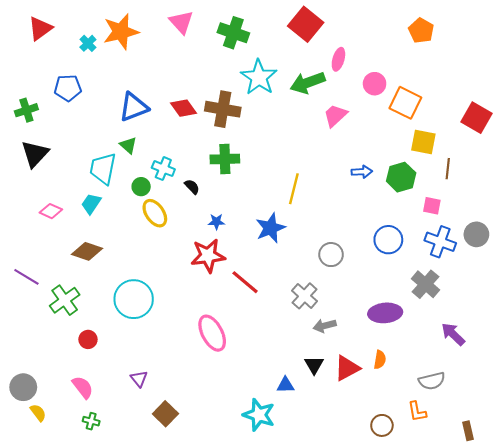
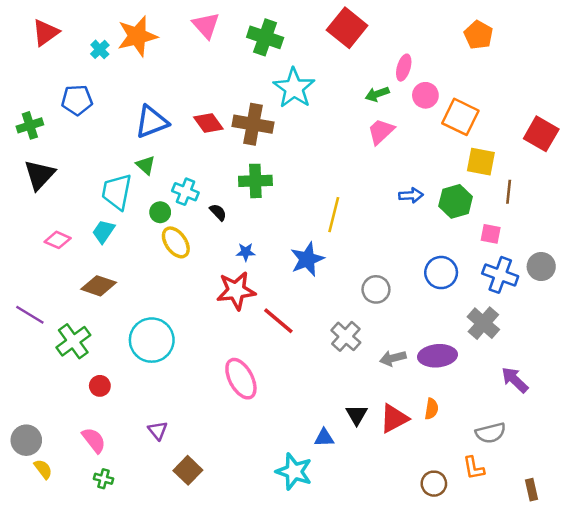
pink ellipse: (338, 59) -> (404, 68), moved
green arrow: (308, 83) -> (377, 94), moved, size x0.6
gray arrow: (325, 326) -> (393, 358), moved

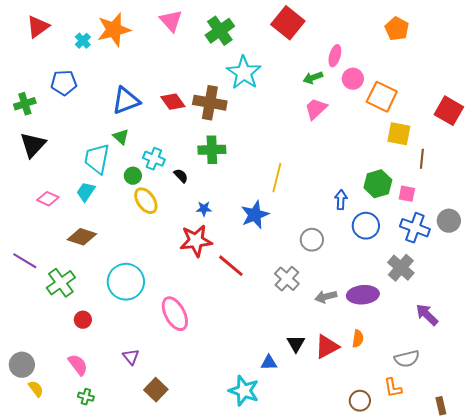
green cross: (265, 37) -> (220, 31), turned 36
blue arrow: (411, 195) -> (341, 200), moved, turned -84
green hexagon: (456, 201) -> (378, 184), moved
pink ellipse: (241, 379) -> (175, 314), moved

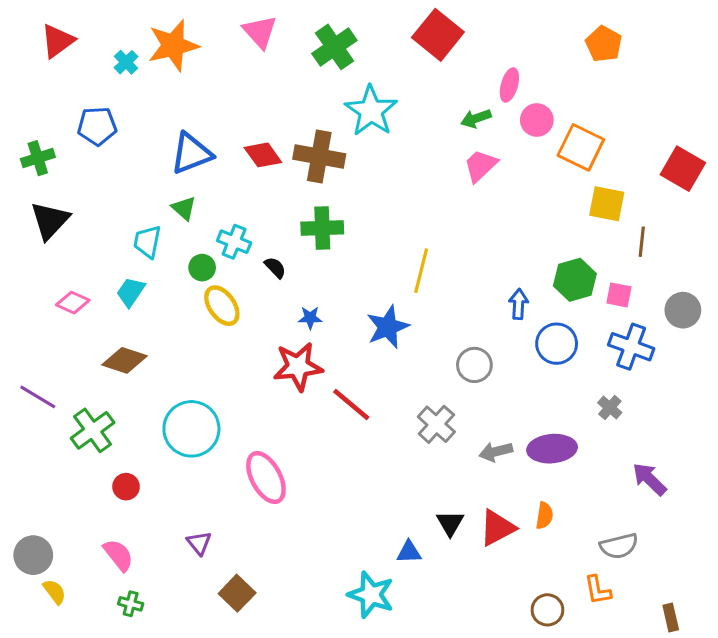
cyan trapezoid: (97, 159) -> (147, 242), size x0.7
gray circle: (449, 221) -> (683, 310), moved
gray cross: (401, 268) -> (610, 408), size x0.6

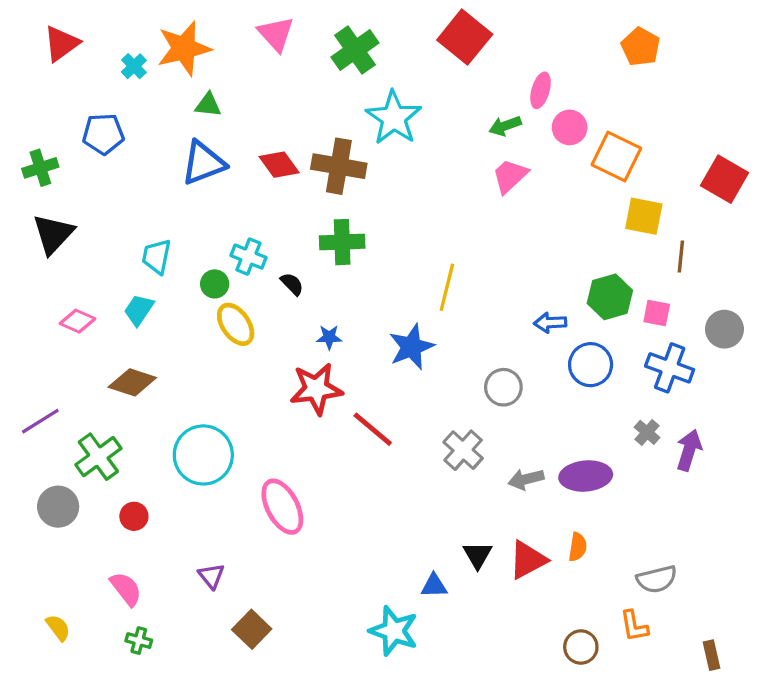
green triangle: (184, 208) -> (208, 105), moved, turned -36
blue arrow: (519, 304) -> (550, 323), turned -96
purple line: (38, 397) -> (40, 421), turned -63
purple arrow: (649, 479) -> (689, 450), moved, turned 63
gray circle: (33, 555) -> (58, 507), moved

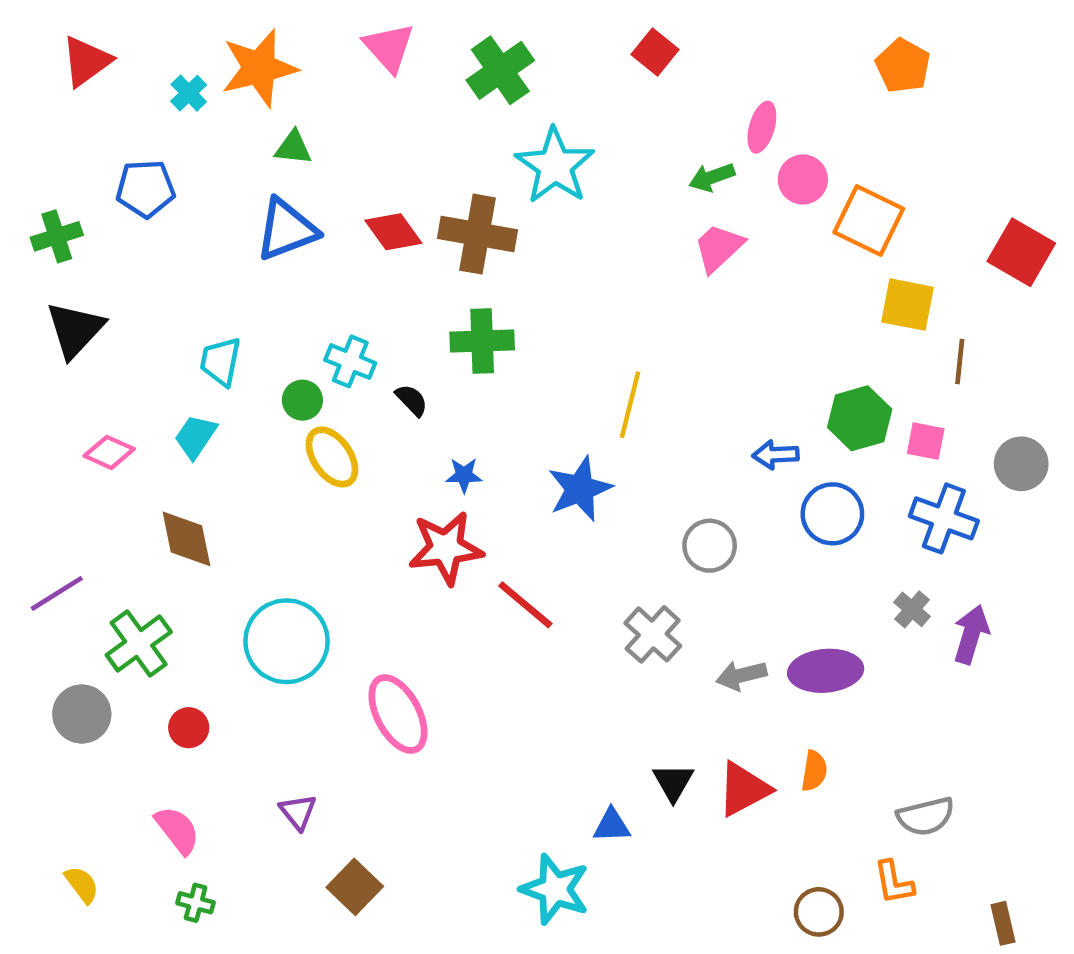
red square: (465, 37) -> (655, 52), size x0.6
brown diamond: (132, 382) -> (186, 539), turned 60

